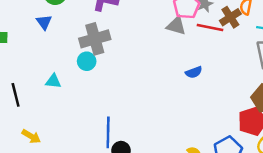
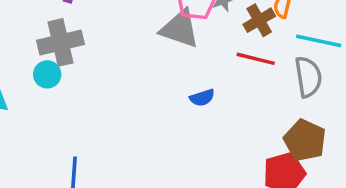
gray triangle: (176, 26) -> (180, 29), size x1.4
red line: (210, 28) -> (256, 59), moved

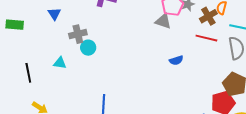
gray triangle: (180, 29) -> (163, 21), size x0.7
gray cross: (61, 42) -> (78, 34), moved, size x0.7

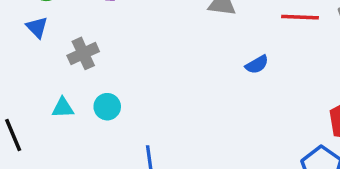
cyan circle: (88, 48) -> (107, 107), moved

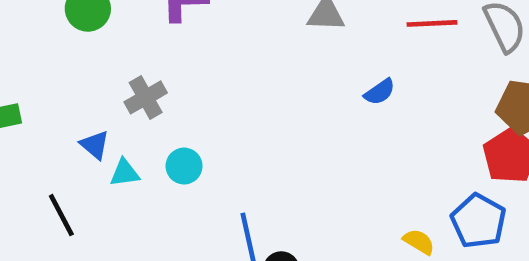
blue triangle: (37, 27) -> (95, 145), moved

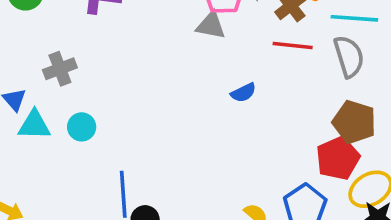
cyan triangle: (125, 173) -> (34, 125), size x1.4

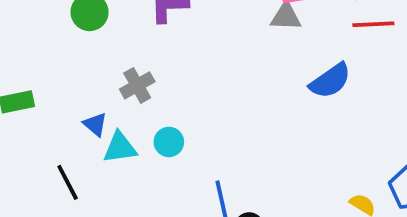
blue semicircle: (243, 93) -> (330, 81), size x1.6

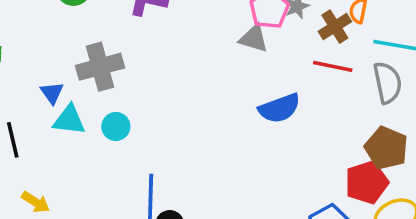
gray cross: (137, 85) -> (100, 67), size x1.4

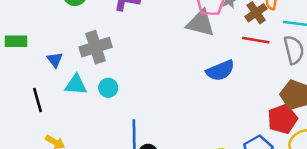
gray triangle: (254, 38) -> (201, 23), size x1.4
blue triangle: (52, 93) -> (55, 60), moved

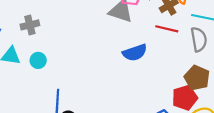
gray cross: (96, 47) -> (30, 25), size x0.7

